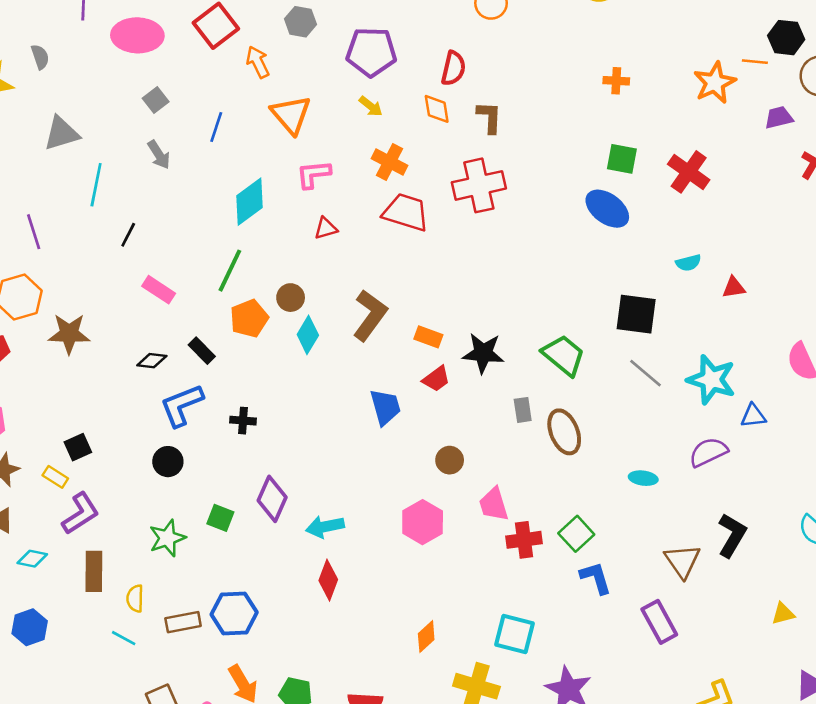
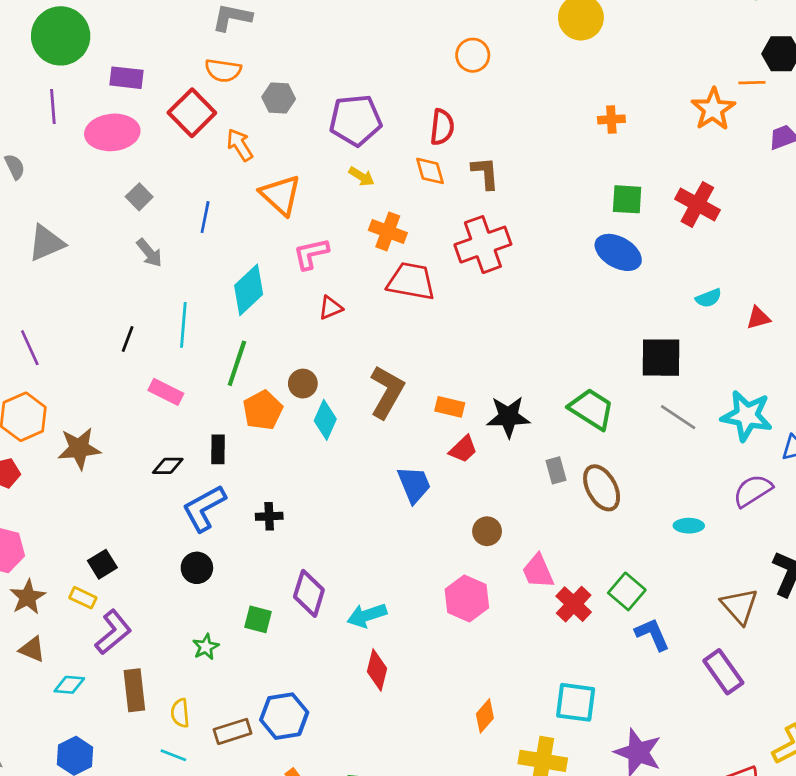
cyan line: (96, 185) -> (183, 325), moved
black rectangle: (202, 351) -> (218, 449), turned 52
green star: (167, 538) -> (206, 647), size x0.7
red cross: (524, 540) -> (574, 604), turned -32

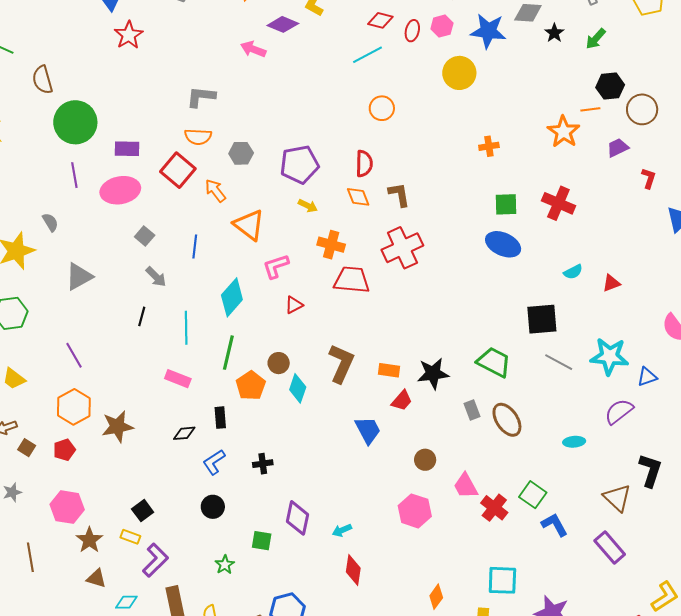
black line: (128, 339) -> (142, 316), moved
blue L-shape: (204, 508) -> (214, 462), size x0.7
cyan arrow: (367, 615) -> (342, 530), size x0.7

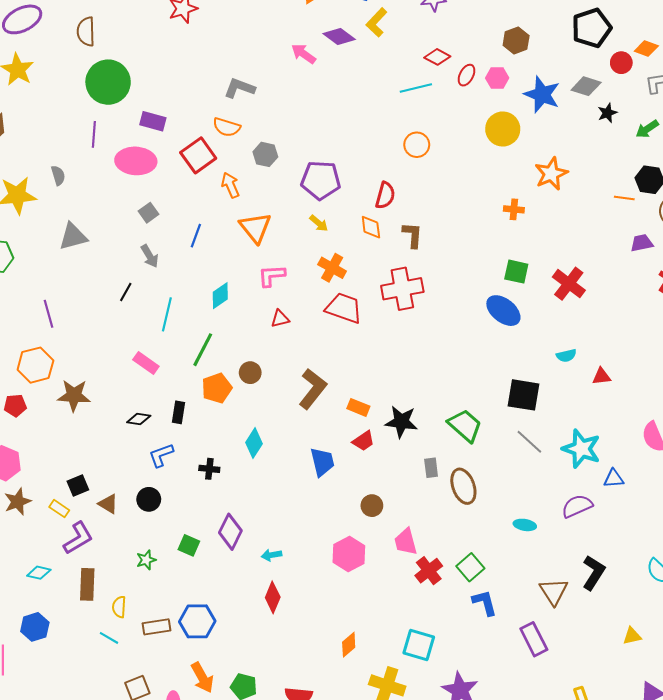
orange star: (564, 132) -> (551, 174), moved
cyan diamond: (232, 297) -> (220, 296), size x0.7
cyan diamond: (298, 388) -> (254, 443), moved
brown triangle: (96, 578) -> (108, 504), moved

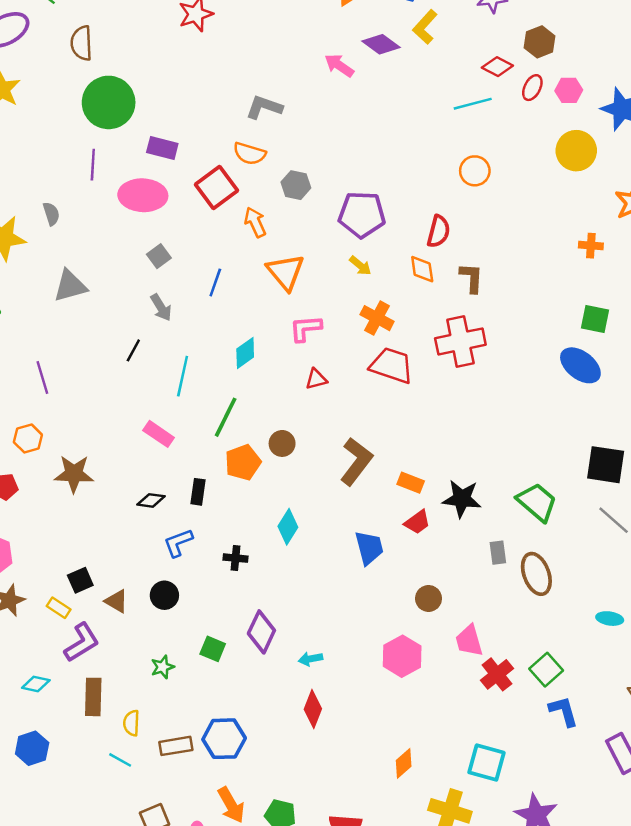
brown hexagon: (516, 41) -> (540, 42), moved
orange hexagon: (35, 365) -> (28, 439), size x0.7

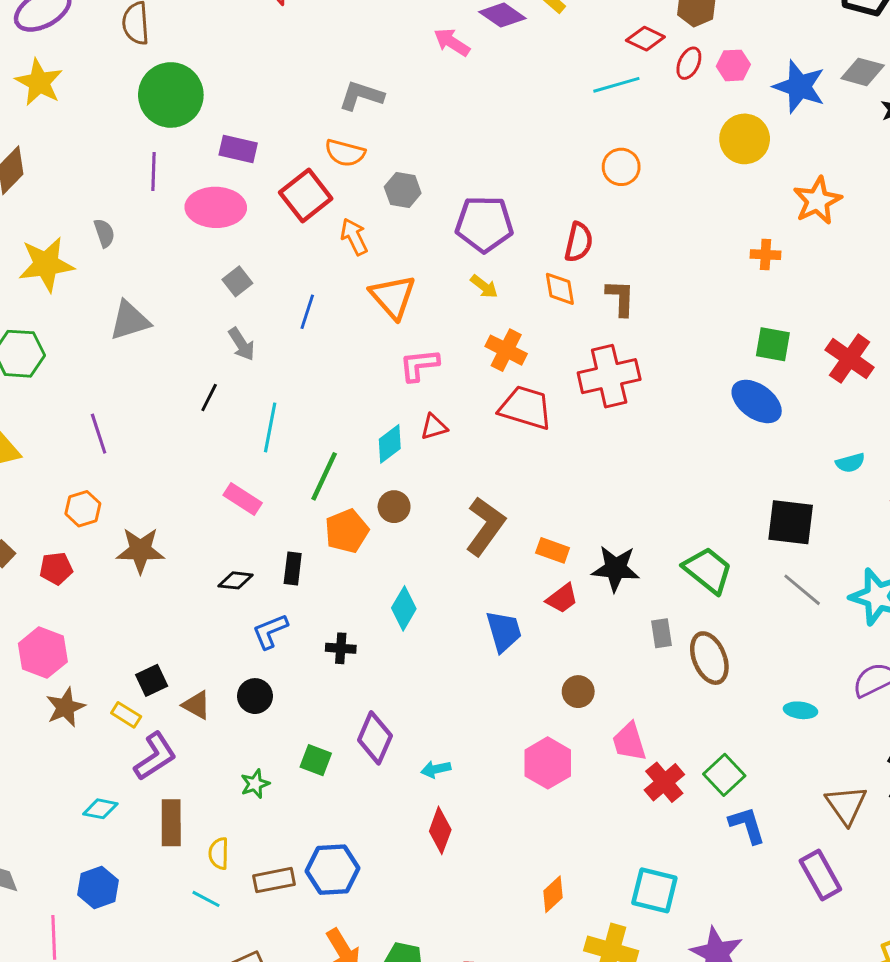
cyan diamond: (245, 353) -> (390, 444), moved

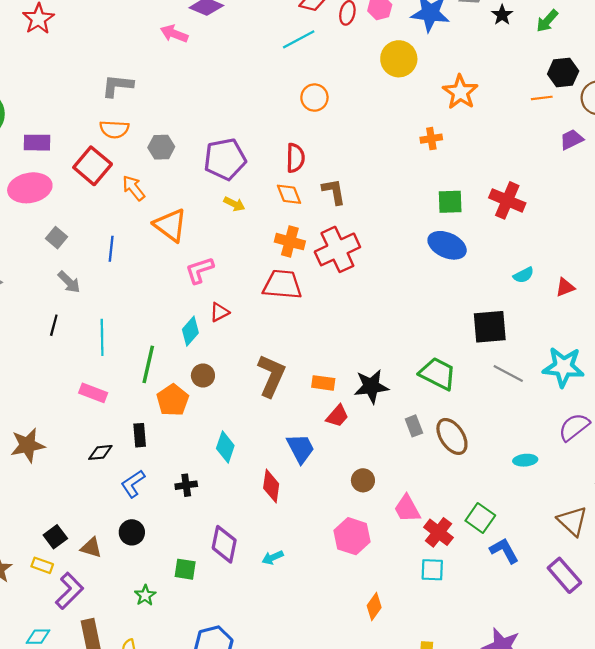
orange cross: (506, 350) -> (290, 242), moved
red diamond: (440, 830) -> (271, 486), moved
cyan square: (654, 890) -> (432, 570), moved, size x0.7
orange diamond: (553, 894) -> (374, 607), moved

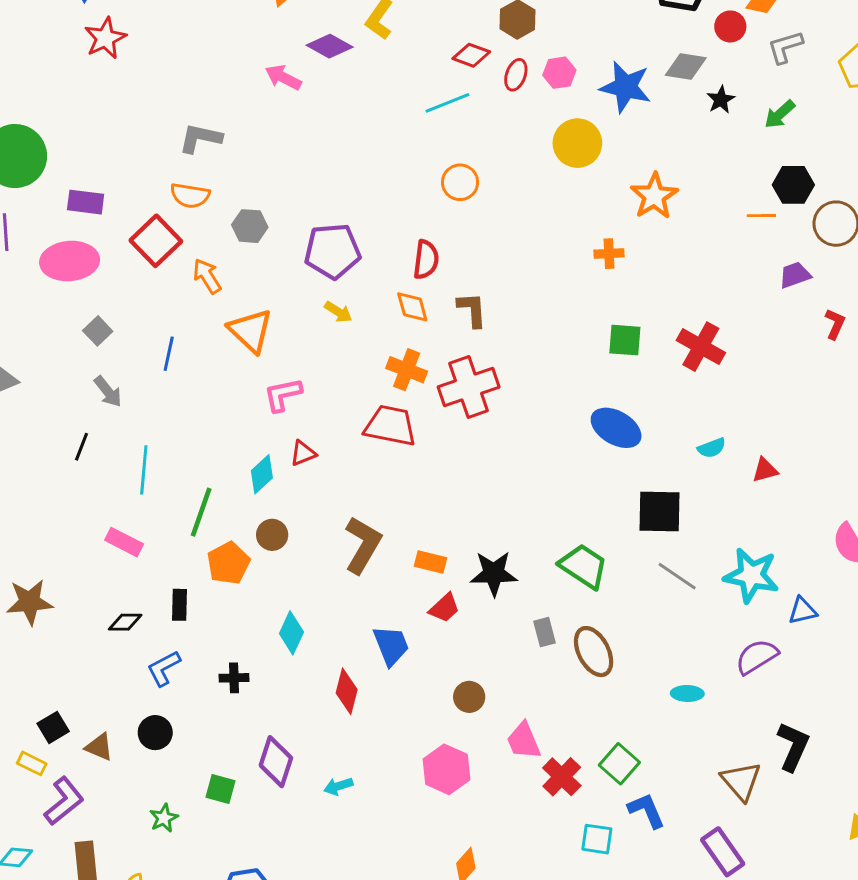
blue ellipse: (447, 245) -> (616, 428), moved
cyan square: (432, 570) -> (597, 839), moved

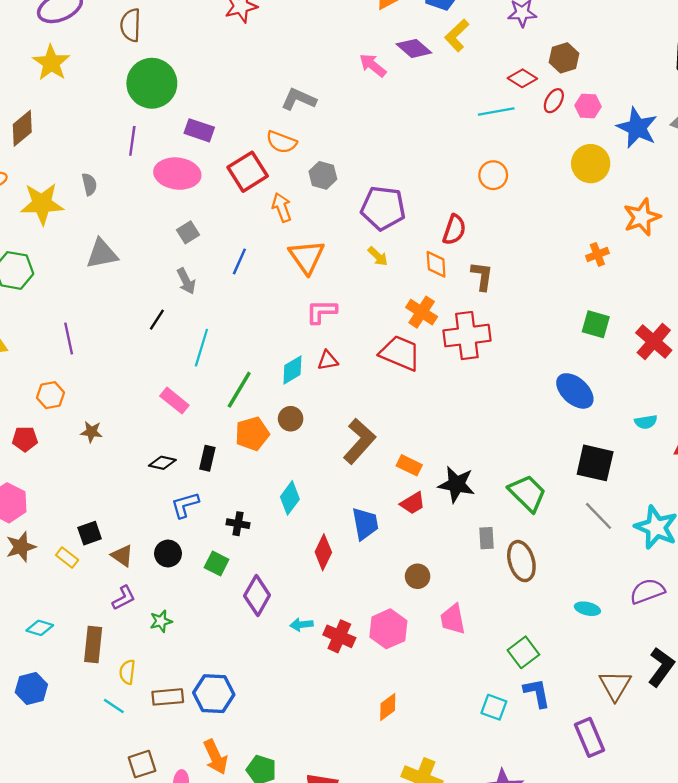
orange cross: (609, 254) -> (597, 254), turned -30
brown star: (30, 602) -> (91, 432), size x0.6
red cross: (562, 777) -> (339, 636), moved, turned -32
green square: (221, 789) -> (217, 563), moved
purple L-shape: (64, 801) -> (124, 598), moved, size x0.7

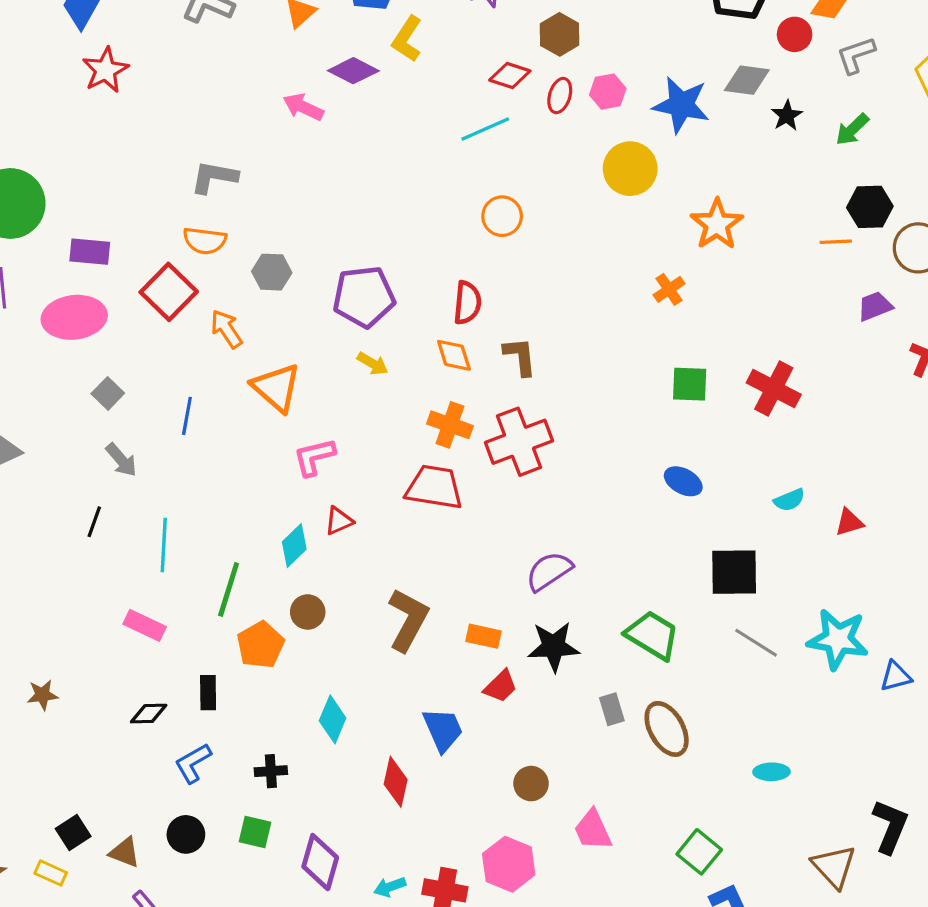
blue ellipse: (575, 391) -> (683, 481), size x0.7
purple semicircle: (647, 591) -> (549, 571), moved

